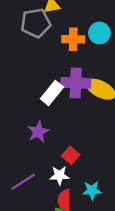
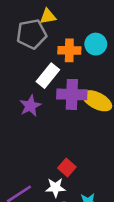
white rectangle: (52, 93) -> (48, 76), moved
purple star: (38, 132) -> (30, 106), moved

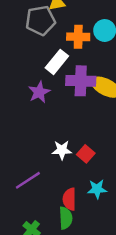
red square: (67, 167) -> (86, 154), moved
white star: (55, 188) -> (62, 150), moved

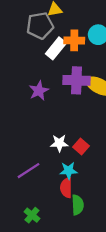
white rectangle: (57, 62) -> (56, 48), moved
cyan star: (97, 189) -> (69, 171), moved
green semicircle: (66, 218) -> (78, 205), moved

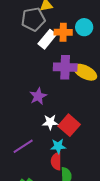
purple star: (39, 91) -> (38, 96), moved
red square: (81, 147) -> (69, 125), size x1.5

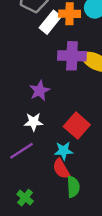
white star: (50, 122) -> (34, 122), moved
red semicircle: (56, 161) -> (61, 169), turned -30

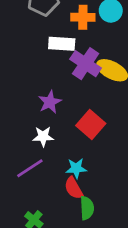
white rectangle: (50, 22) -> (62, 44), moved, turned 55
purple cross: (72, 56) -> (86, 64), turned 32
red square: (77, 126) -> (91, 125), moved

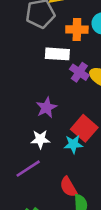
purple cross: (86, 64) -> (79, 72), size x0.7
cyan star: (76, 168) -> (73, 144), moved

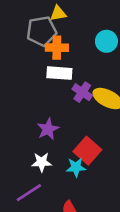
orange cross: (77, 29) -> (57, 48), moved

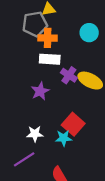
purple star: (48, 129) -> (40, 91), moved

